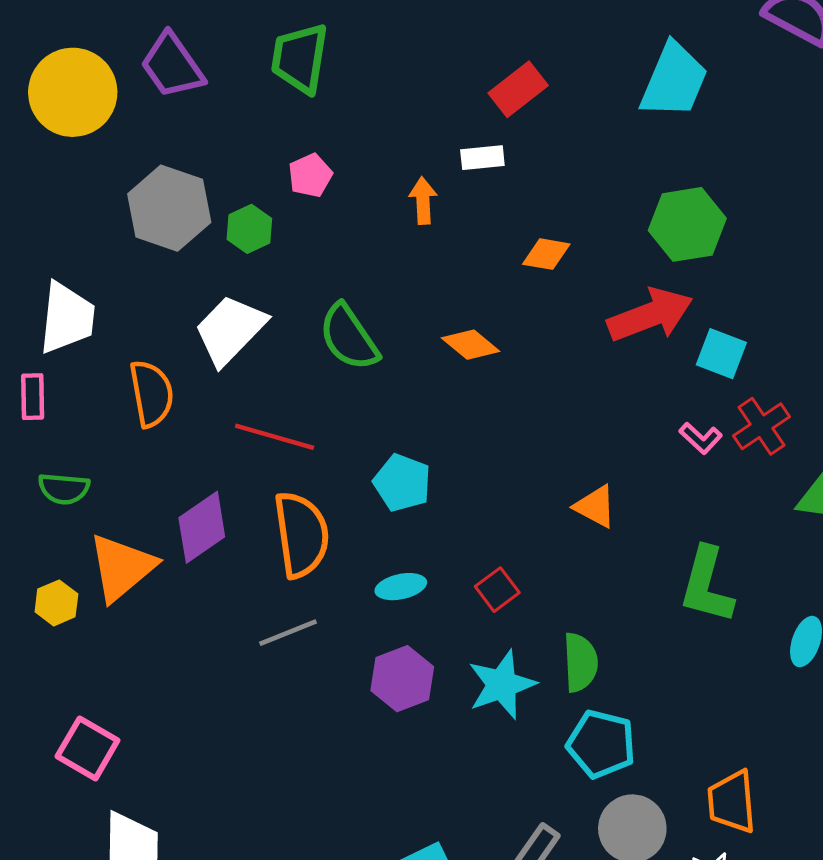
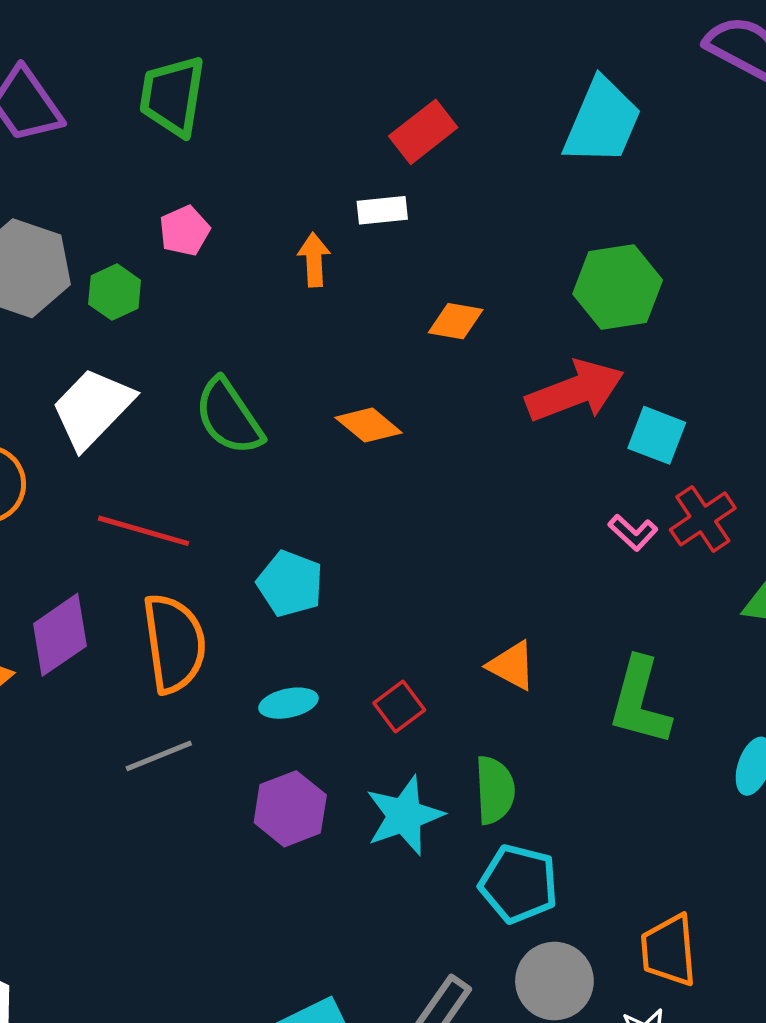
orange triangle: (595, 506) -> (512, 666), moved

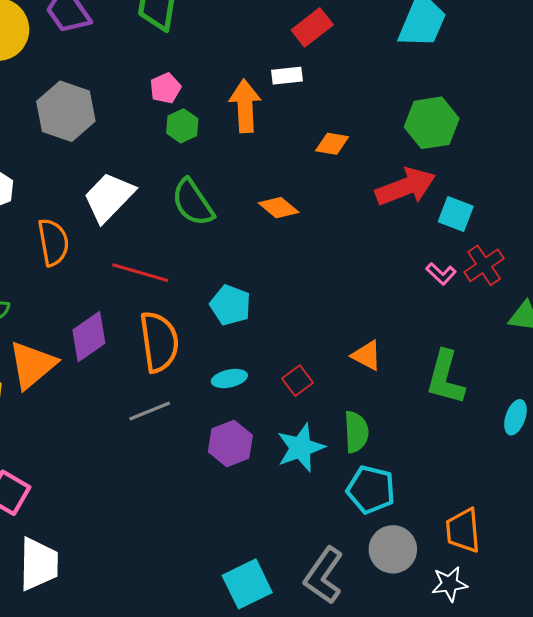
orange arrow: (314, 260) -> (245, 106), size x1.6
green hexagon: (115, 292) -> (182, 126), moved

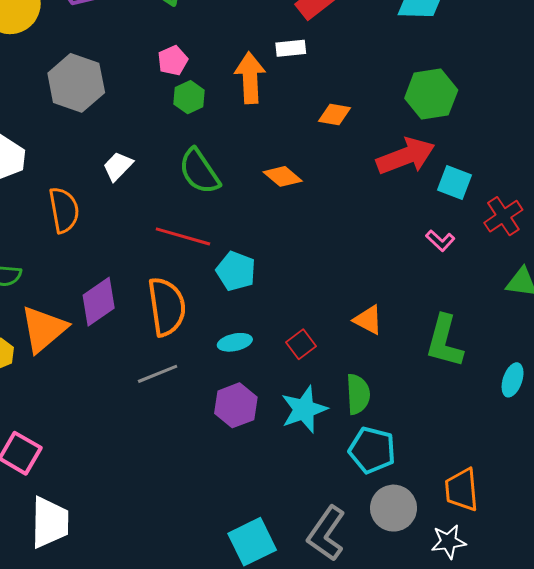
white trapezoid: (109, 197) -> (118, 166), size x0.6
red cross: (484, 265) -> (503, 216), moved
red line: (140, 273) -> (183, 236), moved

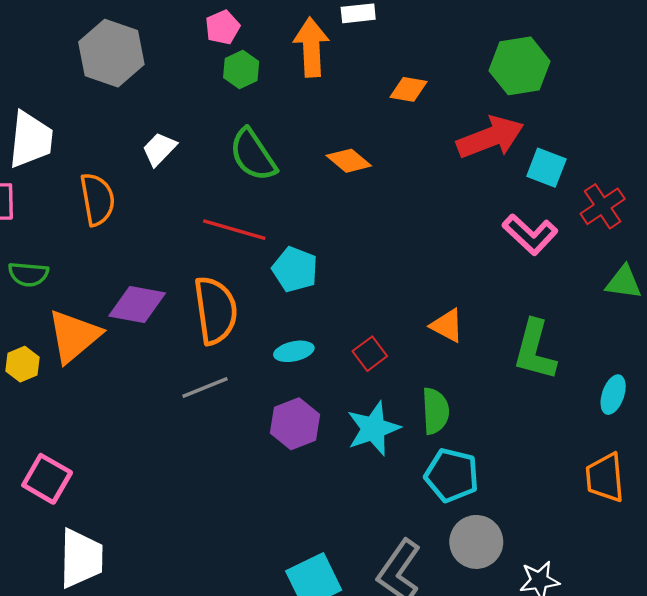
pink L-shape: (440, 241) -> (530, 234), size x1.6
purple diamond: (99, 302) -> (137, 305), turned 45
orange trapezoid: (462, 490) -> (605, 478), moved

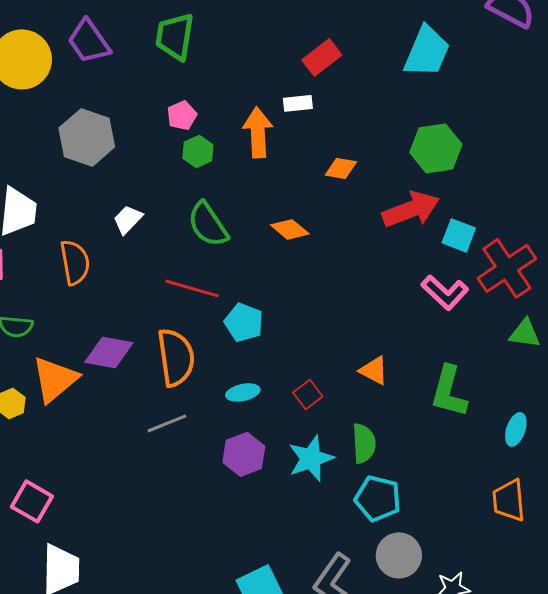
red cross: (603, 206) -> (507, 268), size x1.5

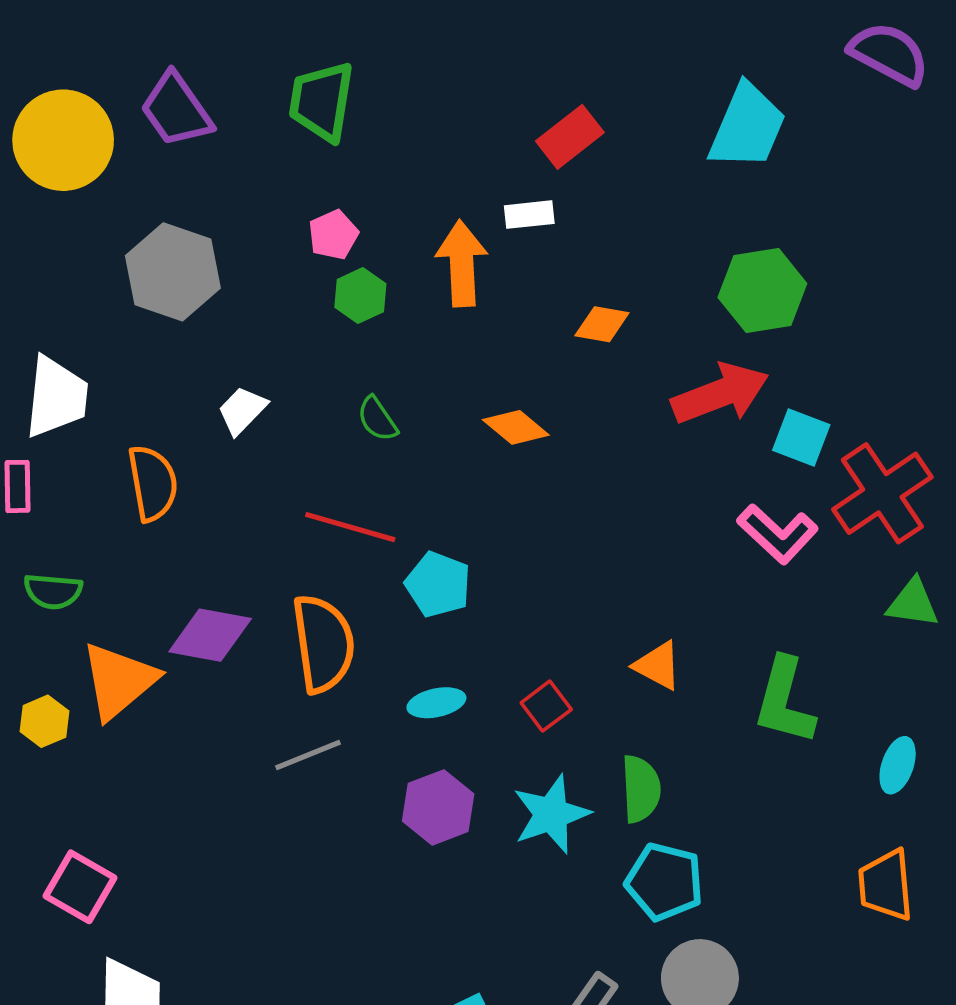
green semicircle: (208, 224) -> (377, 419), size x0.6

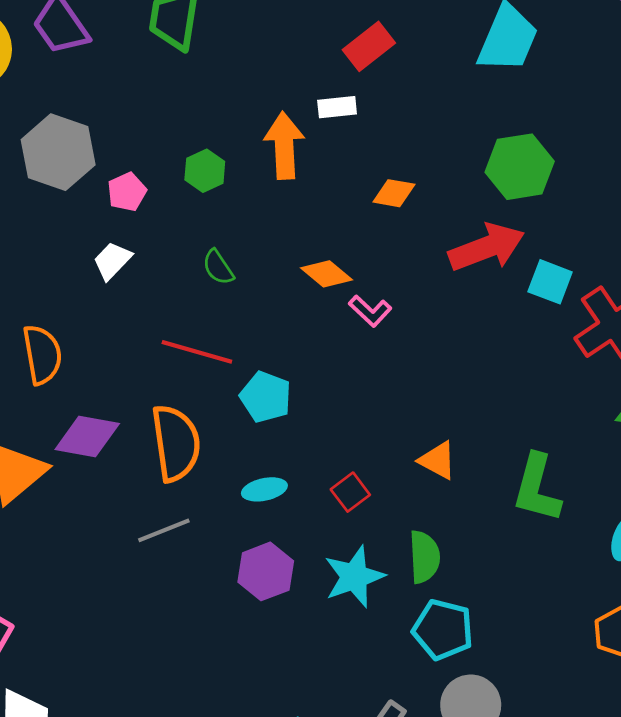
pink pentagon: (333, 235) -> (127, 192), moved
orange semicircle: (153, 483) -> (42, 355), moved
pink L-shape: (778, 534) -> (370, 311), moved, size x0.7

